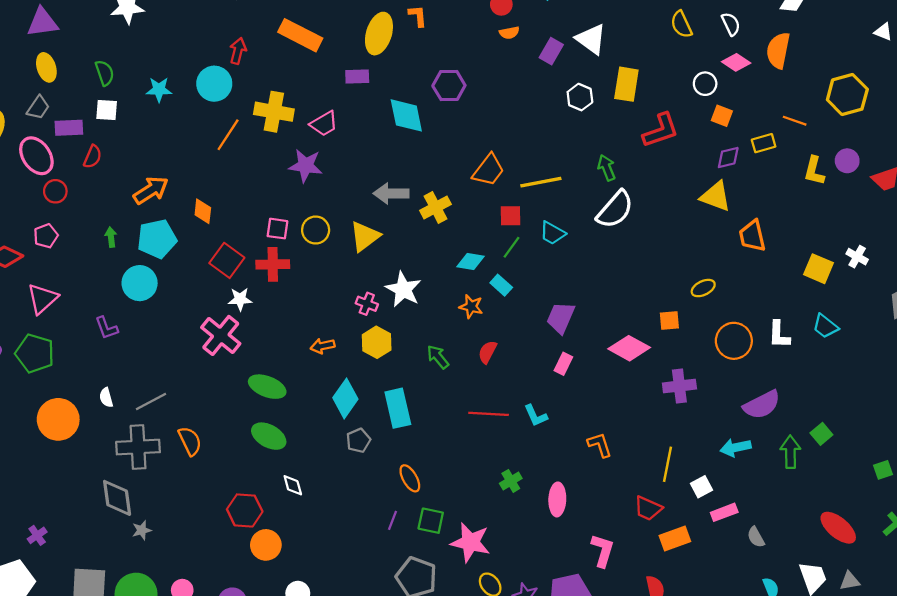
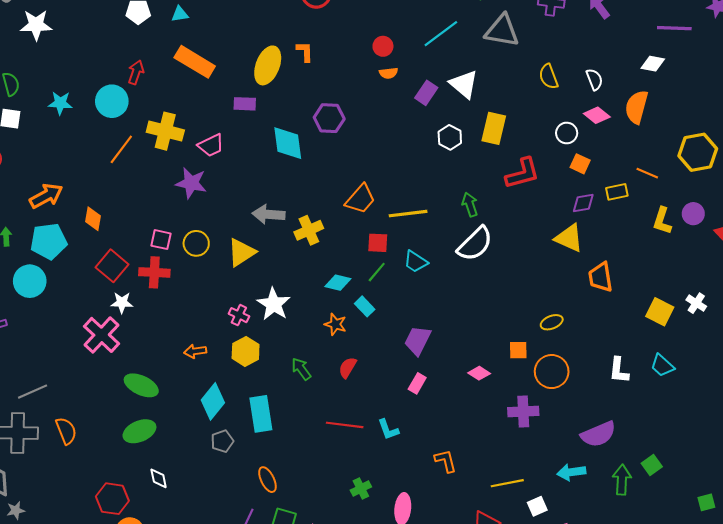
orange circle: (734, 341) -> (552, 372), moved
pink diamond: (629, 348) -> (479, 373), size x0.6
green ellipse: (269, 436) -> (139, 431), turned -56
yellow line: (668, 464) -> (507, 483), turned 64

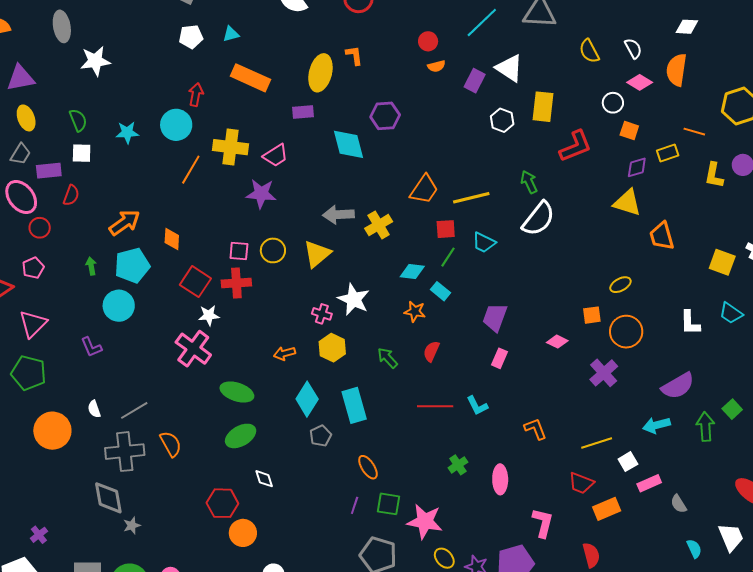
purple cross: (523, 411) -> (604, 373), turned -32

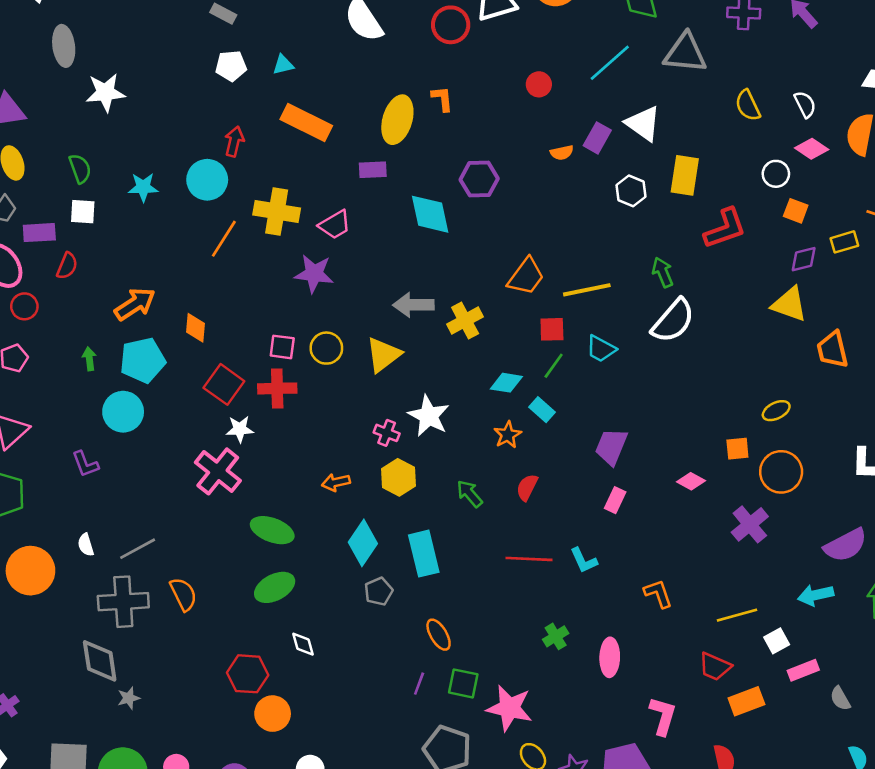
orange semicircle: (436, 66) -> (562, 153), moved
orange star: (415, 312) -> (508, 435), turned 30

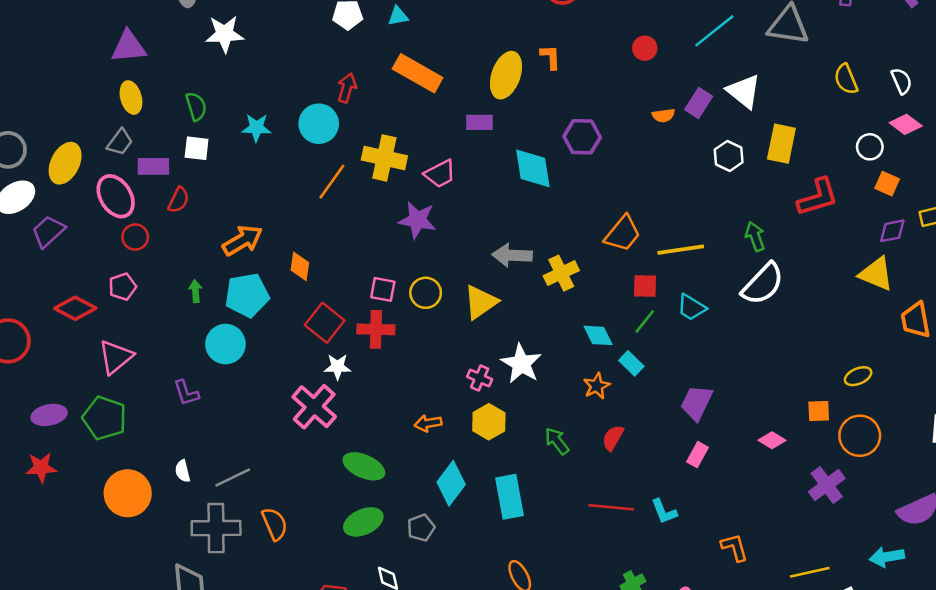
cyan diamond: (506, 383) -> (598, 335), turned 52
gray pentagon: (379, 591) -> (421, 528), moved

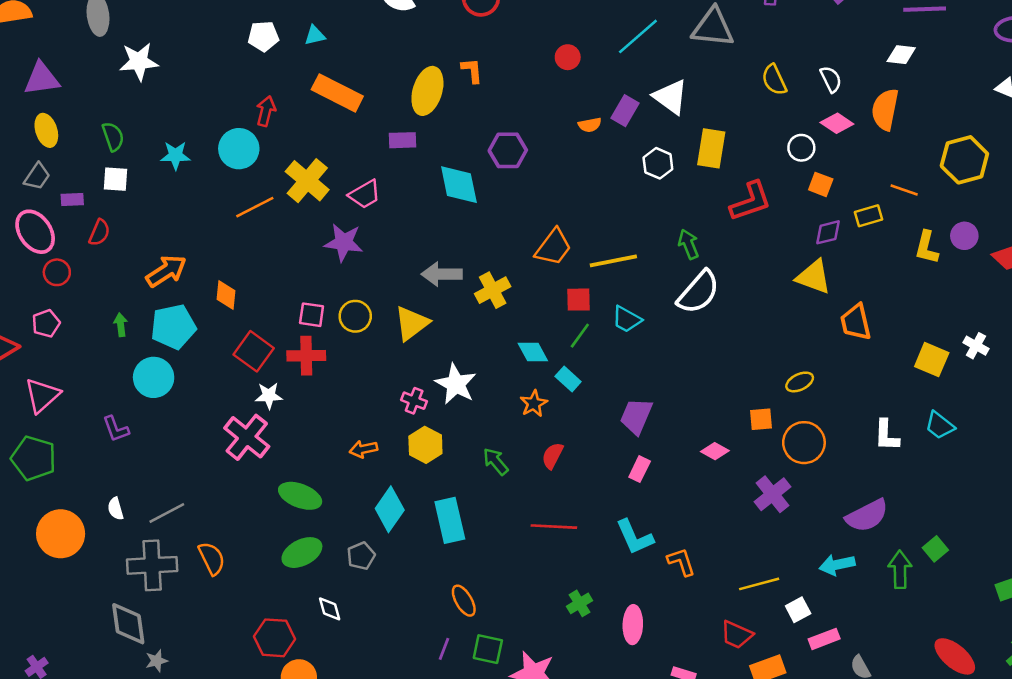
yellow cross: (384, 158) -> (307, 181), turned 30
purple rectangle: (153, 166) -> (72, 199), size x0.7
orange line: (332, 182) -> (255, 207), turned 30
cyan L-shape: (664, 511) -> (635, 537), moved, size x1.4

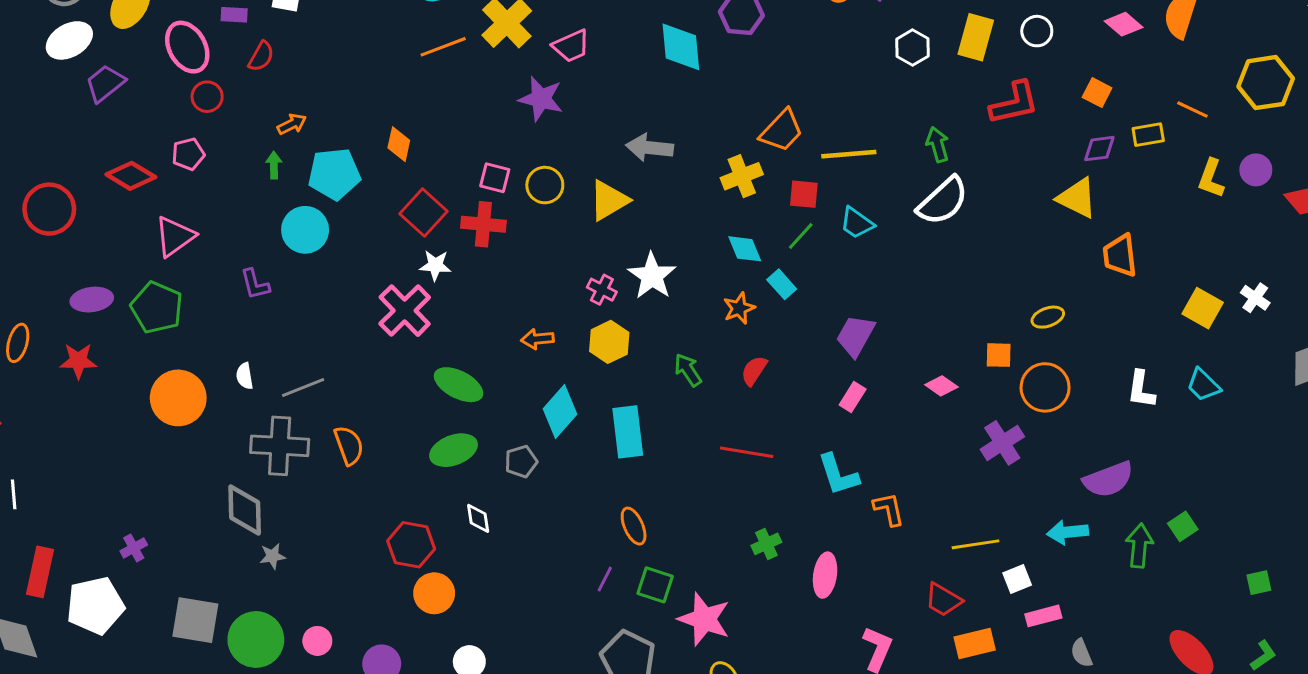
white circle: (801, 148) -> (1037, 31), moved
orange arrow: (166, 271) -> (292, 124), moved, size x0.6
yellow cross: (493, 290) -> (742, 176), moved

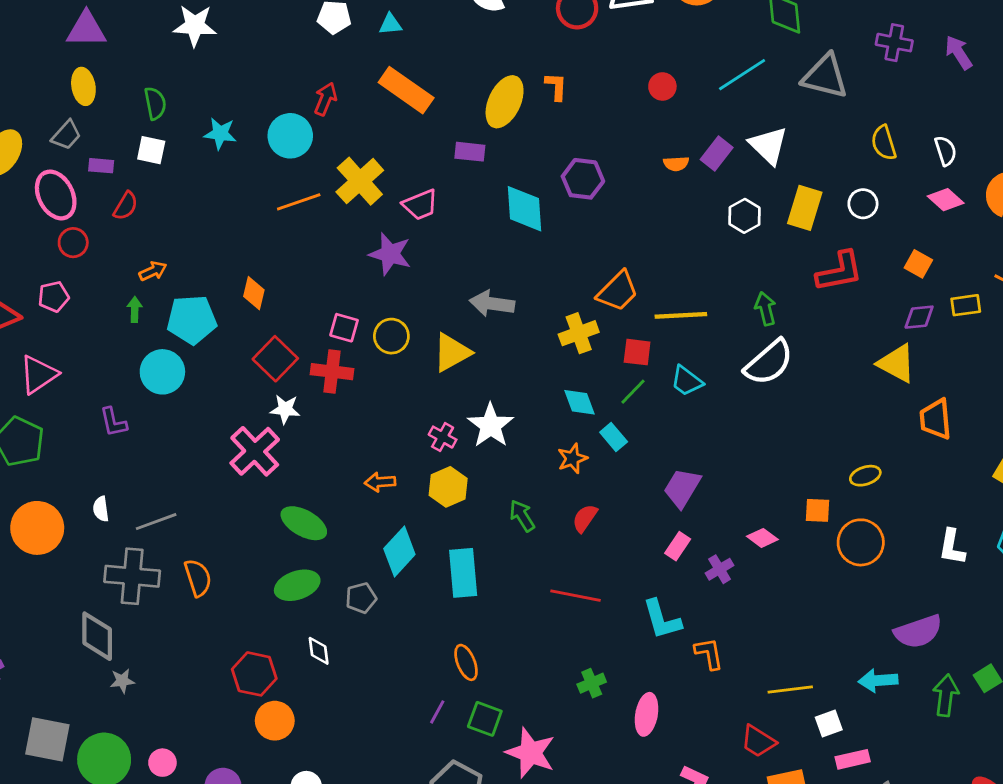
purple cross: (1002, 443) -> (720, 569), moved, size x0.7

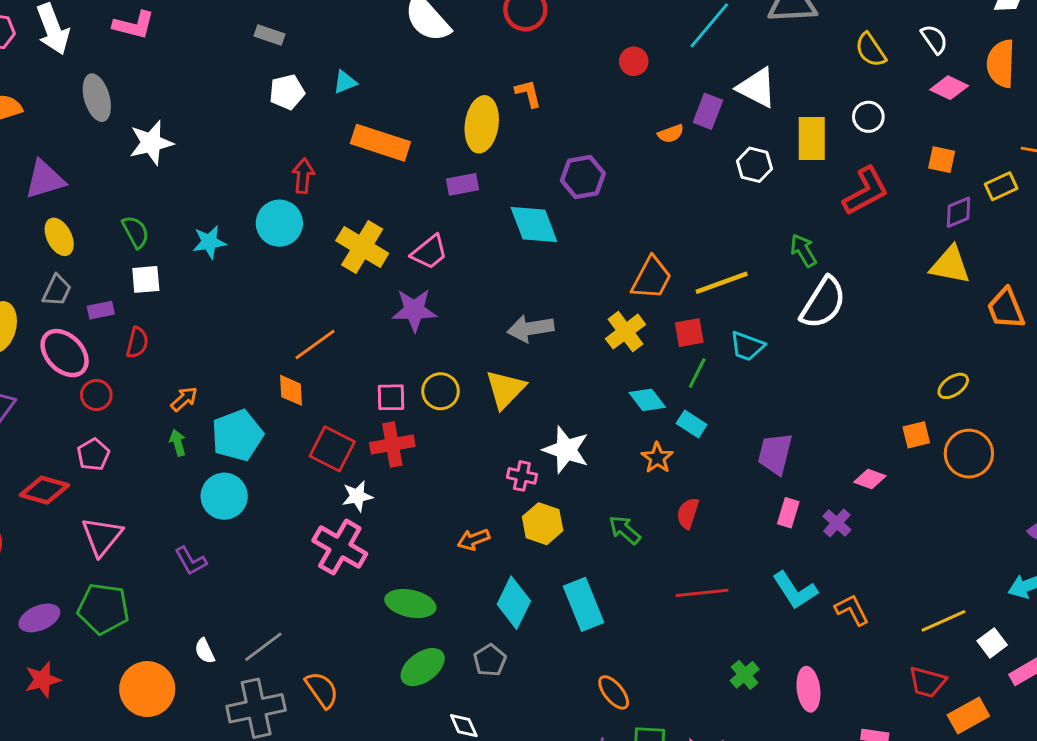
orange line: (299, 202) -> (315, 345), moved

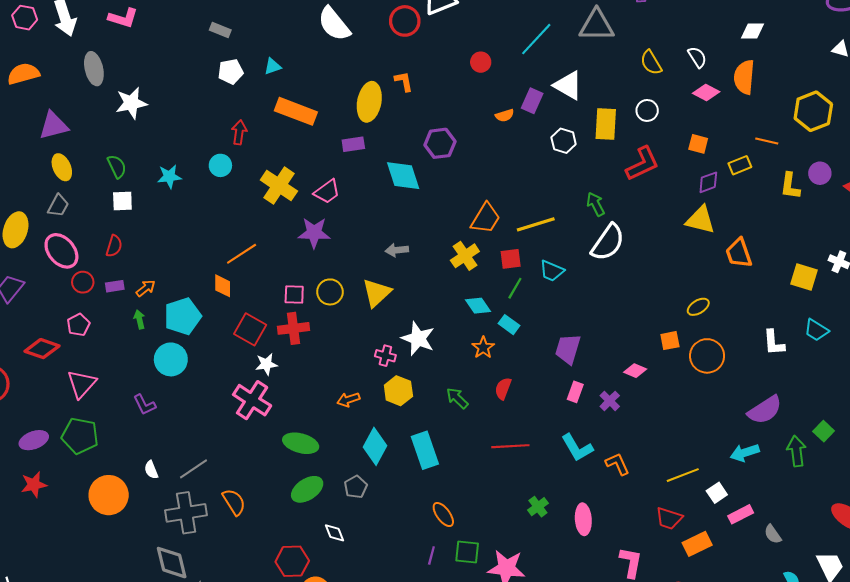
cyan circle: (279, 223) -> (220, 165), size x0.7
purple rectangle: (101, 310) -> (115, 286), moved
gray arrow: (530, 328) -> (397, 250), size x0.7

